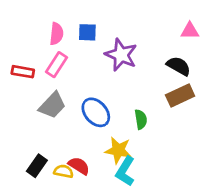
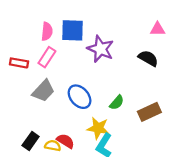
blue square: (87, 32) -> (73, 30), size x1.5
brown rectangle: (180, 96) -> (149, 112), moved
green semicircle: (141, 119) -> (117, 103), turned 49

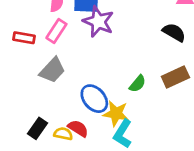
purple star: (100, 49) -> (98, 22), moved
blue ellipse: (80, 97) -> (94, 99), moved
brown rectangle: (149, 112) -> (175, 77), moved

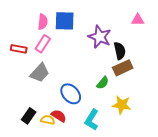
purple star: (98, 22) -> (100, 37), moved
black semicircle: (174, 32) -> (120, 51), moved, turned 48
brown rectangle: (175, 77) -> (123, 68), moved
yellow star: (116, 113) -> (122, 105), moved

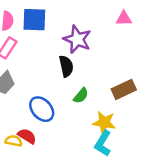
black semicircle: (120, 51) -> (66, 66), moved
brown rectangle: (123, 68) -> (124, 89), moved
cyan L-shape: (92, 120) -> (103, 143), moved

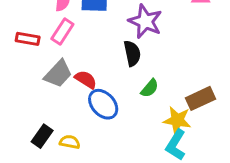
brown rectangle: (124, 89) -> (200, 98), moved
red semicircle: (27, 136) -> (86, 79), moved

